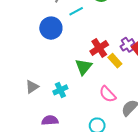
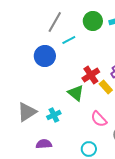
green triangle: (83, 67) -> (76, 93), turned -30
gray triangle: (32, 87) -> (27, 112), size x1.5

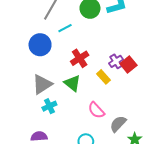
red cross: (91, 75) -> (80, 58), moved
gray triangle: (27, 112) -> (42, 84), moved

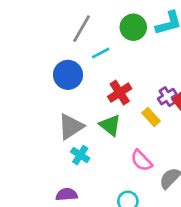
cyan cross: (49, 106) -> (80, 155), turned -32

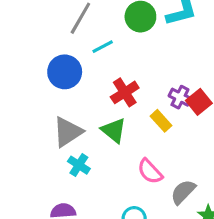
purple cross: (167, 97) -> (180, 97), turned -30

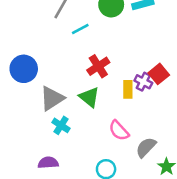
blue circle: (65, 72) -> (24, 69), moved
purple cross: (180, 97) -> (143, 82), moved
yellow rectangle: (161, 121) -> (128, 89), turned 42

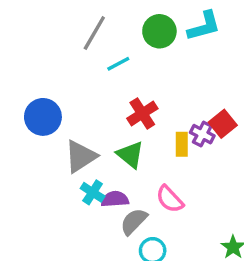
gray semicircle: (146, 147) -> (134, 221), moved
purple semicircle: (48, 163) -> (115, 199), moved

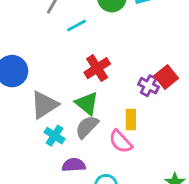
yellow rectangle: (182, 144) -> (131, 119), moved
purple semicircle: (115, 199) -> (74, 165), moved
gray semicircle: (134, 221) -> (87, 127), moved

